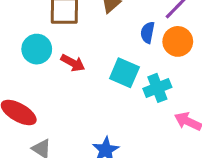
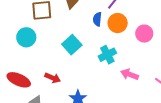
red arrow: (73, 63) -> (53, 78), moved
cyan square: (124, 73) -> (72, 45), moved, turned 30

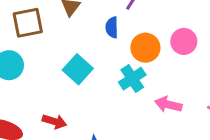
orange circle: (118, 23) -> (145, 48), moved

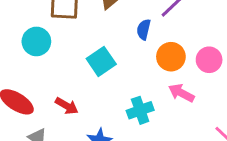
cyan cross: (132, 79) -> (140, 110), moved
pink arrow: (168, 105) -> (181, 93), moved

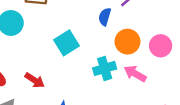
cyan cross: (140, 110) -> (105, 68), moved

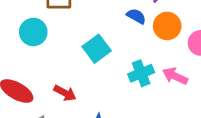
blue semicircle: (105, 17) -> (136, 16), turned 108
orange circle: (127, 42) -> (167, 26), moved

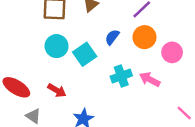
blue semicircle: (136, 16) -> (112, 37), moved, turned -84
cyan circle: (33, 32) -> (57, 46), moved

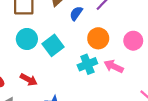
blue semicircle: (112, 37) -> (76, 13), moved
orange circle: (144, 37) -> (98, 38), moved

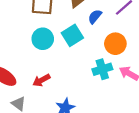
cyan square: (53, 45) -> (72, 35), moved
red arrow: (29, 80) -> (41, 80), turned 119

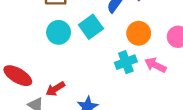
red arrow: (41, 80) -> (55, 89), moved

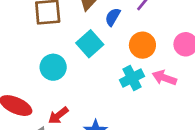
cyan circle: (59, 32) -> (53, 67), moved

